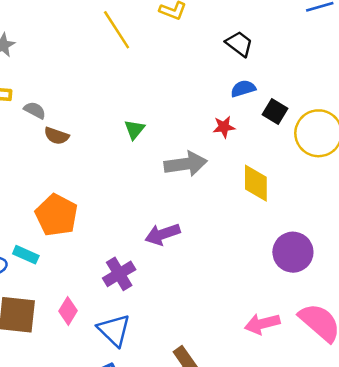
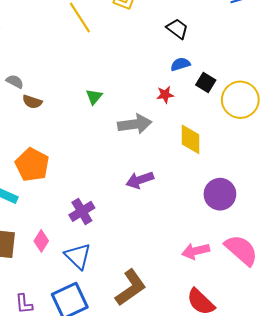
purple arrow: (163, 234) -> (140, 180), moved

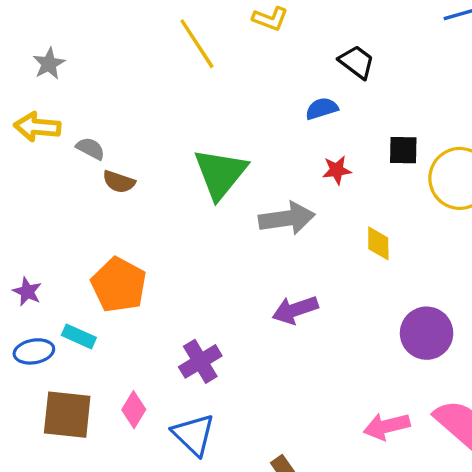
blue semicircle: (180, 64) -> (322, 109), moved
black square: (206, 82) -> (403, 150), turned -30
green triangle: (94, 97) -> (220, 173), size x2.0
yellow diamond: (191, 139) -> (378, 243), size x0.7

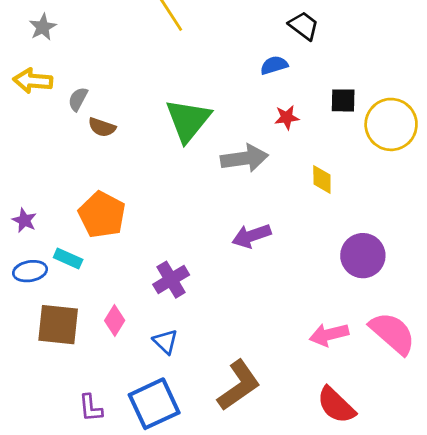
gray semicircle: (91, 148) -> (78, 99), turned -90
blue triangle: (194, 435) -> (165, 342), size x0.7

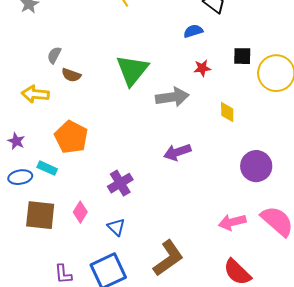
yellow arrow: (33, 81) -> (35, 94), moved

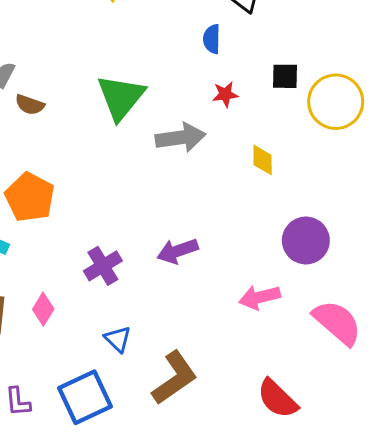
blue semicircle: (193, 31) -> (212, 39), turned -72
purple arrow: (177, 152) -> (177, 251), moved
pink arrow: (232, 222) -> (260, 297), moved
blue triangle: (116, 227) -> (118, 339), moved

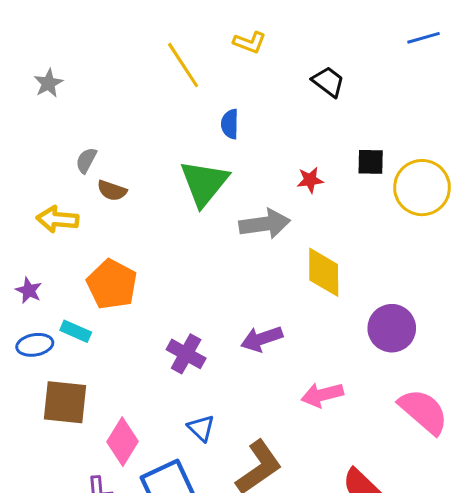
blue semicircle: (212, 39) -> (230, 124), moved
yellow diamond: (263, 160) -> (324, 272), moved, size x1.6
purple cross: (103, 266) -> (186, 354), turned -30
pink arrow: (260, 297) -> (322, 395), moved
pink diamond: (43, 309) -> (123, 442), moved, size x1.4

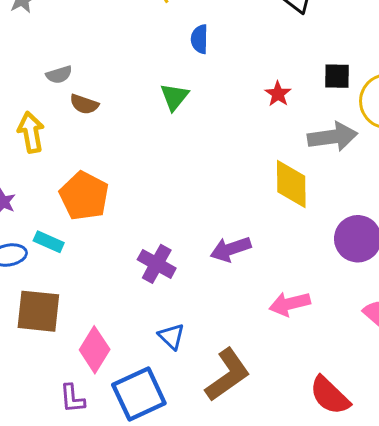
gray semicircle: (86, 160) -> (59, 75), turned -135
red star: (310, 180) -> (278, 94), turned -30
green triangle: (204, 183) -> (174, 97), size x0.6
yellow arrow: (57, 219) -> (31, 132), turned 75
gray arrow: (265, 224) -> (333, 137), moved

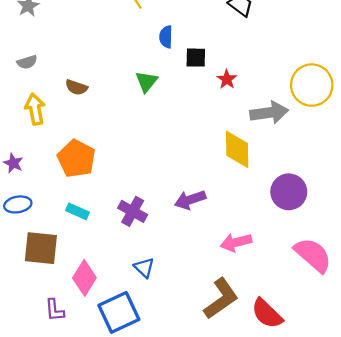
gray semicircle: (59, 75) -> (27, 62), moved
black square: (337, 76) -> (196, 58), moved
cyan rectangle: (49, 242) -> (78, 211), moved
brown L-shape: (228, 375) -> (221, 299), moved
purple L-shape: (72, 398) -> (55, 310), moved

